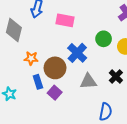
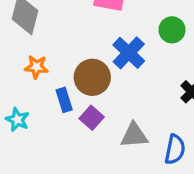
orange star: (31, 58) -> (36, 67), moved
gray triangle: (88, 81) -> (134, 135), moved

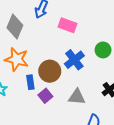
orange star: (36, 67) -> (17, 59), size x1.6
gray triangle: (134, 135) -> (77, 97), moved

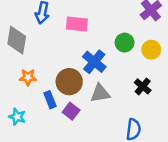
orange star: (17, 59) -> (28, 77), size x0.6
gray triangle: (77, 97) -> (100, 93), moved

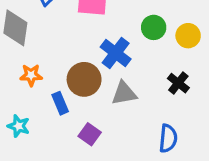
purple square: (71, 111) -> (90, 134), moved

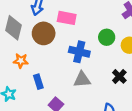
blue cross: (116, 53) -> (79, 52), turned -30
brown circle: (84, 79) -> (44, 33), moved

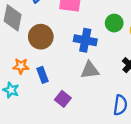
brown circle: (44, 33) -> (41, 37), moved
orange star: (21, 61) -> (21, 66), moved

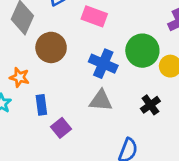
green circle: (114, 23) -> (142, 51), size x1.5
blue rectangle: (42, 75) -> (41, 105), moved

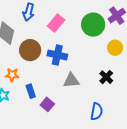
pink rectangle: (94, 16) -> (56, 23), turned -60
green circle: (142, 51) -> (93, 25), moved
blue cross: (103, 64) -> (57, 55), moved

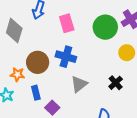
pink rectangle: (56, 23) -> (67, 23), turned -60
brown circle: (30, 50) -> (38, 62), moved
gray triangle: (71, 80) -> (79, 84), turned -36

